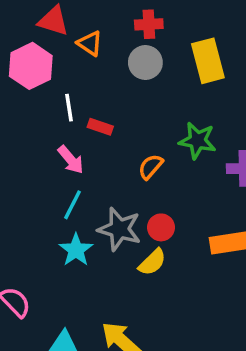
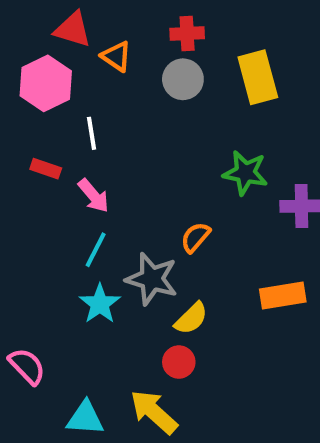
red rectangle: (100, 127) -> (46, 169), moved
orange semicircle: (151, 167) -> (195, 237), moved
red circle: (161, 227) -> (179, 362), moved

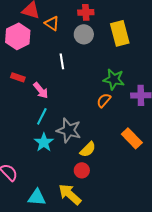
white line: (91, 133) -> (62, 61), moved
orange semicircle: (195, 237) -> (104, 100), moved
orange rectangle: (283, 295) -> (132, 138), turned 55

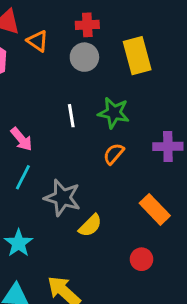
white line: (62, 61) -> (71, 116), moved
green star: (114, 79) -> (114, 113), moved
cyan star: (44, 142) -> (19, 243), moved
red circle: (82, 170) -> (142, 259), moved

